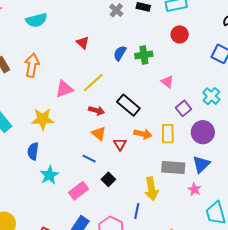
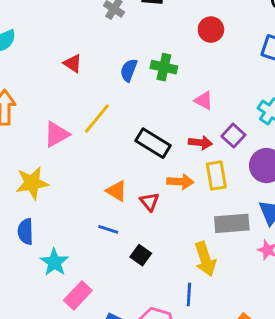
green cross: (144, 55) -> (164, 67), turned 30
red arrow: (97, 110) -> (200, 143), moved
pink rectangle: (79, 191) -> (78, 295), moved

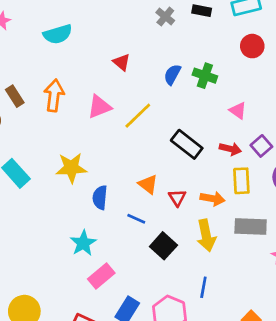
pink triangle: (57, 134) -> (99, 107), moved
orange arrow: (180, 182) -> (213, 199), moved
blue semicircle: (25, 232) -> (100, 198), moved
black square: (141, 255) -> (163, 246), size x1.4
yellow arrow: (205, 259) -> (206, 236), moved

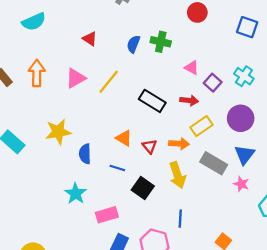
purple square: (261, 146) -> (213, 83), moved
yellow rectangle: (241, 181) -> (202, 126), turned 65
gray rectangle: (251, 226) -> (214, 163), turned 35
pink rectangle: (101, 276) -> (107, 215), moved, turned 30

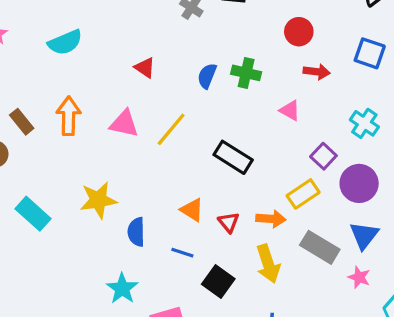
pink triangle: (76, 78) -> (124, 124), turned 40
purple square: (213, 83) -> (323, 156), moved
red arrow: (189, 100) -> (317, 72), moved

